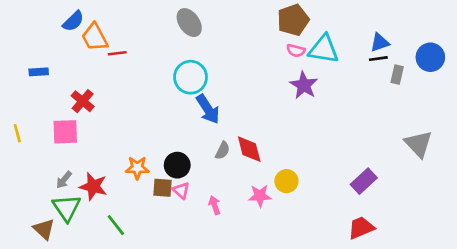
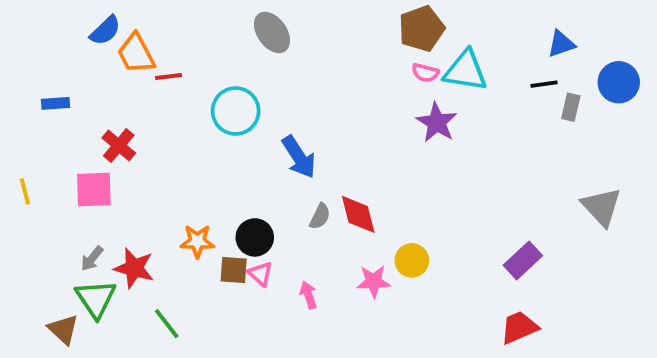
blue triangle: (380, 43) -> (561, 44), moved
cyan circle: (191, 77) -> (236, 111), moved

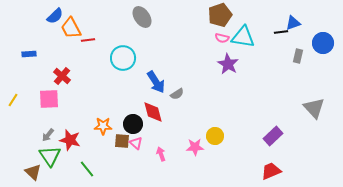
black line: (544, 84) -> (281, 32), moved
yellow line: (25, 191) -> (13, 100), turned 48
red diamond: (358, 214) -> (153, 112), moved
gray semicircle: (320, 216) -> (177, 94), moved, turned 32

